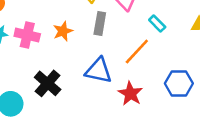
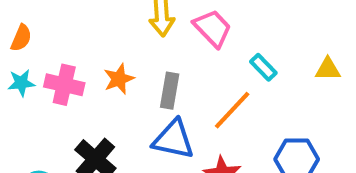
gray rectangle: (100, 24) -> (170, 91), moved

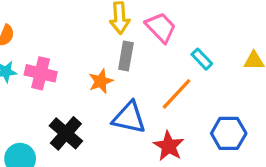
orange star: (119, 79) -> (101, 81), moved
gray rectangle: (170, 91) -> (126, 56), moved

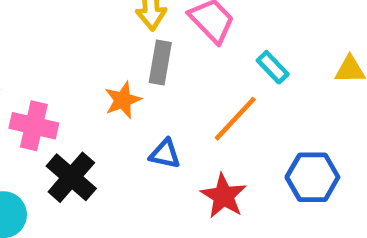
pink cross: (41, 73) -> (34, 126), moved
blue triangle: (129, 118) -> (165, 154), size x0.6

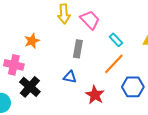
gray rectangle: (160, 63) -> (78, 49), moved
orange star: (123, 100) -> (32, 41), moved
orange line: (235, 119) -> (114, 64), moved

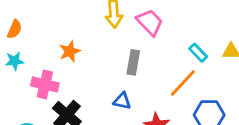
cyan rectangle: (116, 40) -> (198, 53), moved

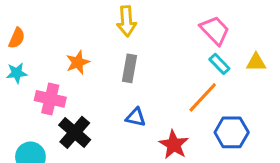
pink trapezoid: (150, 22) -> (215, 30), moved
gray rectangle: (133, 62) -> (130, 68), moved

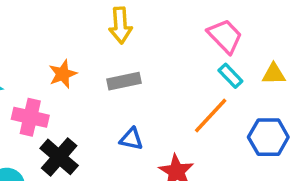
gray rectangle: (130, 68) -> (124, 81), turned 68
blue hexagon: (232, 132) -> (268, 137), moved

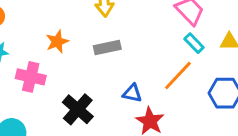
blue triangle: (131, 139) -> (132, 93), moved
black cross: (59, 157) -> (78, 109), moved

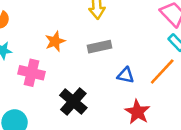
blue triangle: (132, 93) -> (126, 75), moved

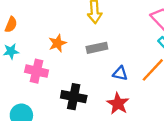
black cross: (73, 101) -> (74, 97), turned -30
red star: (137, 112) -> (118, 104), moved

